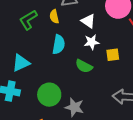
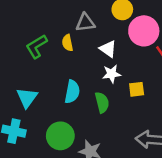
cyan semicircle: (59, 44) -> (72, 92), moved
cyan triangle: (21, 63) -> (27, 98), turned -30
green semicircle: (84, 66) -> (102, 102), turned -132

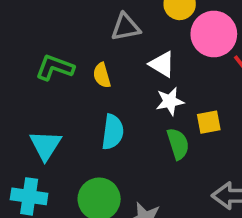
yellow semicircle: (67, 43) -> (102, 75), moved
green L-shape: (36, 46) -> (55, 68), turned 55
green semicircle: (102, 102) -> (178, 144), moved

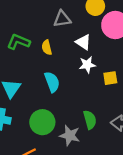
cyan semicircle: (113, 132) -> (52, 82), turned -30
green semicircle: (178, 144) -> (90, 120), moved

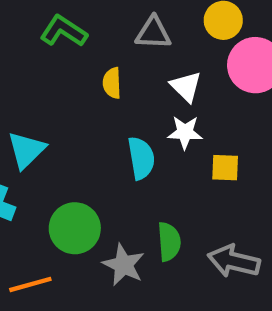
green L-shape: (18, 42) -> (64, 31), moved
cyan semicircle: (52, 82) -> (141, 158), moved

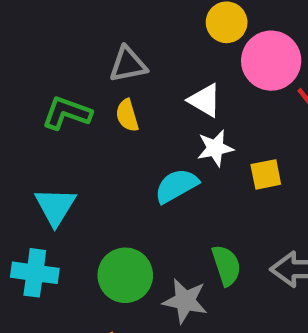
green L-shape: (64, 31) -> (67, 113), moved
gray triangle: (153, 33) -> (128, 64), moved
cyan semicircle: (141, 158) -> (176, 186), turned -96

